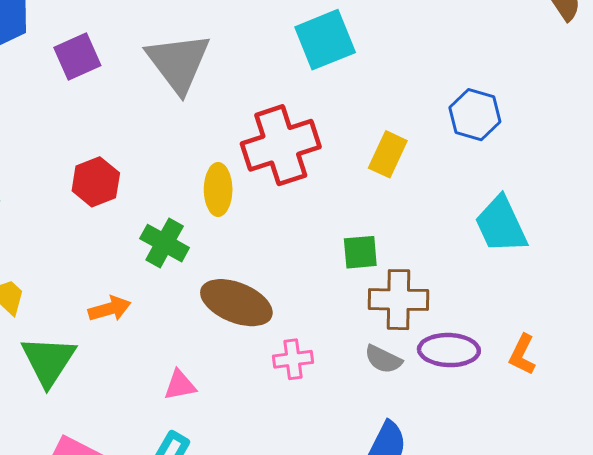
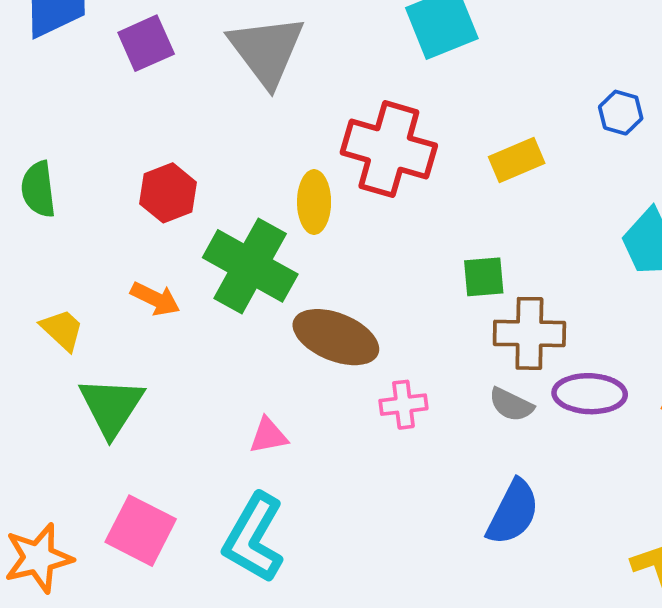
blue hexagon: (475, 115) -> (621, 113), size x0.7
red cross: (281, 145) -> (389, 149), turned 34
yellow rectangle: (388, 154) -> (517, 160), turned 42
green cross: (165, 243) -> (250, 266), size x1.6
orange arrow: (110, 309) -> (155, 299), moved, turned 42

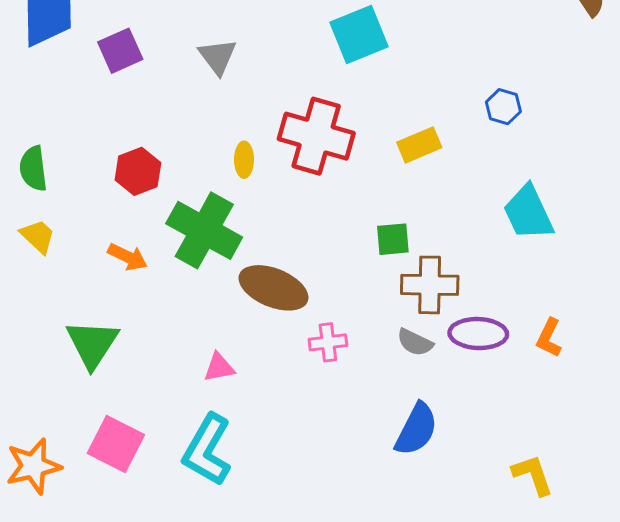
gray triangle: (267, 51) -> (217, 57), size x0.6
yellow ellipse: (314, 202) -> (244, 160), moved, size x0.7
yellow trapezoid: (62, 330) -> (38, 236), moved

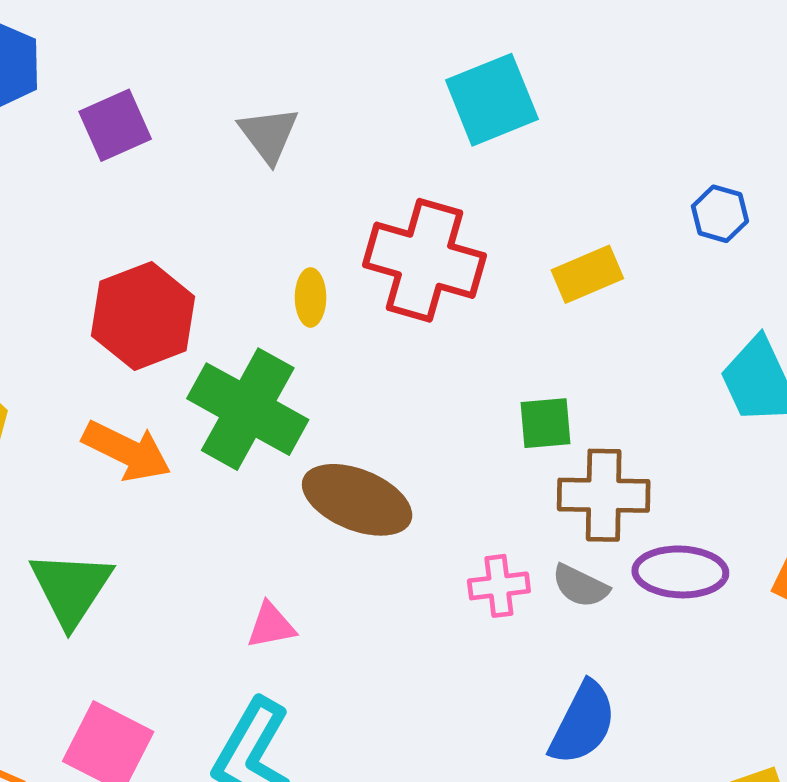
red hexagon: (138, 171) -> (143, 316), size x1.4
orange arrow: (128, 257) -> (127, 451), size x1.4
pink cross: (328, 342) -> (499, 586), moved

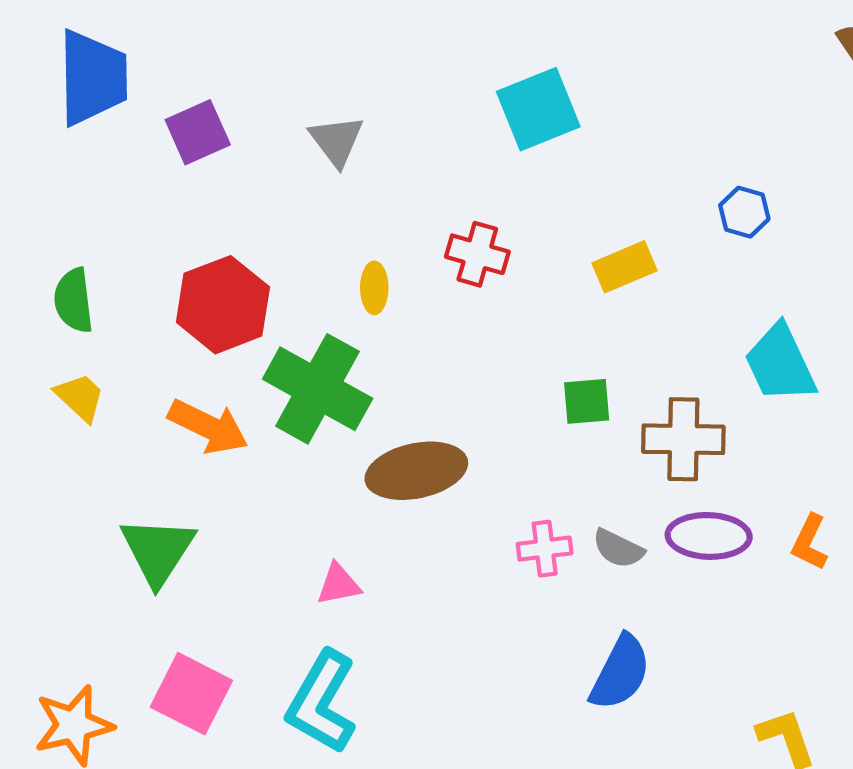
red cross: (425, 260) -> (477, 254), size x0.6
brown cross: (604, 495) -> (683, 439), moved
brown ellipse: (357, 500) -> (416, 471), turned -34

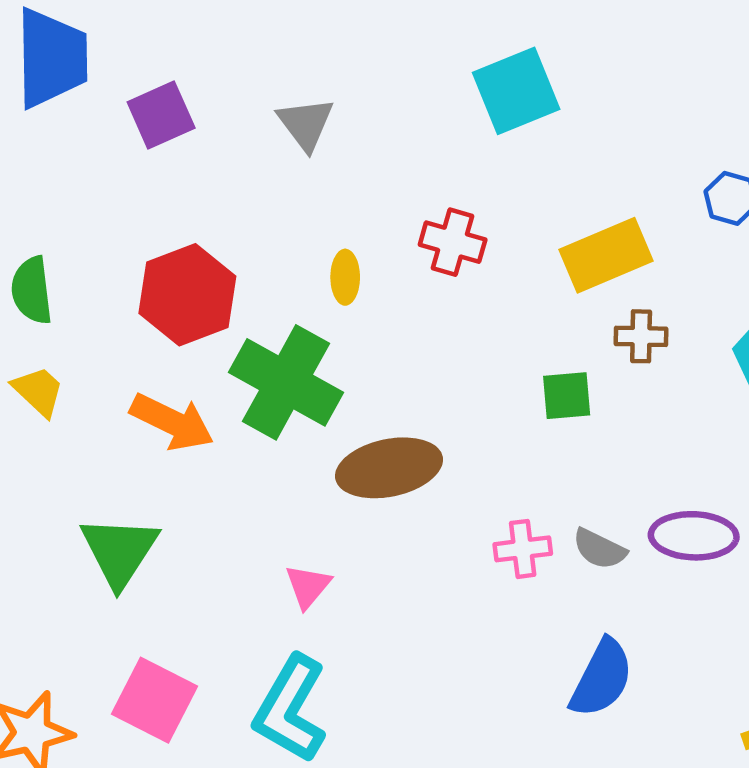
yellow rectangle: (625, 267) -> (606, 255), size x1.4
brown cross: (683, 439) -> (641, 336), moved, size x0.6
pink triangle: (339, 584) -> (308, 586), turned -39

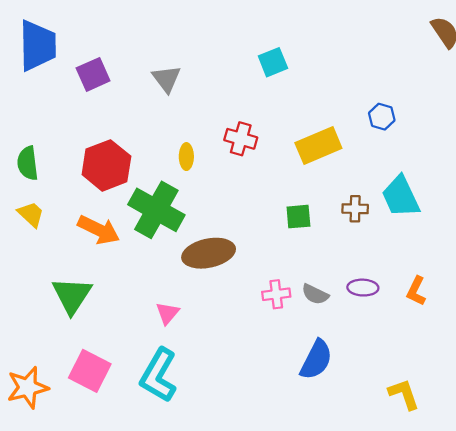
cyan square: (516, 91) -> (273, 62), size x0.7
brown cross: (641, 336) -> (355, 209), moved
purple ellipse: (694, 536) -> (363, 288), size x0.7

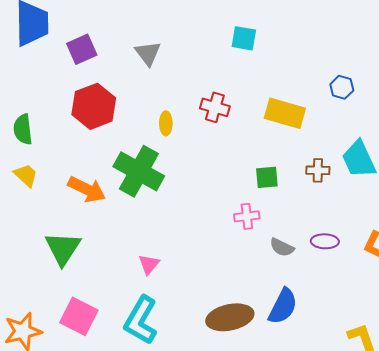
cyan square: (273, 62) -> (244, 38), turned 32
yellow rectangle: (318, 145) -> (285, 113), turned 39
red hexagon: (106, 165) -> (94, 106), moved
brown ellipse: (209, 253) -> (230, 317), moved
pink cross: (276, 294) -> (247, 216), moved

